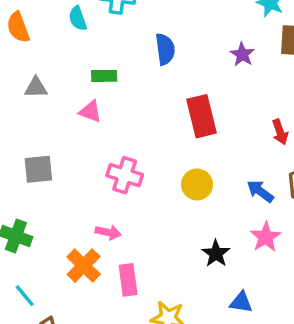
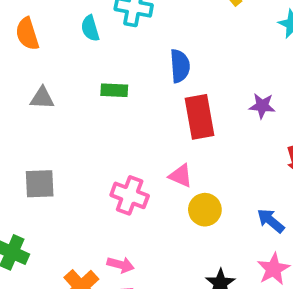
purple star: (242, 54) -> (262, 106), moved, turned -30
pink triangle: (90, 111) -> (181, 176), moved
red rectangle: (201, 116) -> (200, 117), moved
pink arrow: (108, 232) -> (121, 265), moved

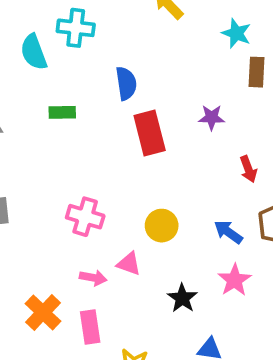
cyan semicircle: (90, 28) -> (34, 52), size x1.4
pink triangle: (181, 176) -> (129, 264), moved
pink arrow: (121, 265) -> (93, 278), moved

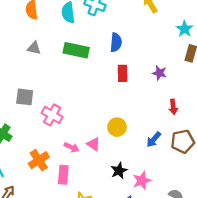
green rectangle: (62, 112) -> (76, 50), size x1.6
red rectangle: (150, 133) -> (122, 73), size x0.7
pink cross: (85, 217) -> (52, 115), moved
blue arrow: (228, 232) -> (154, 140), turned -98
pink star: (235, 280) -> (142, 181), moved

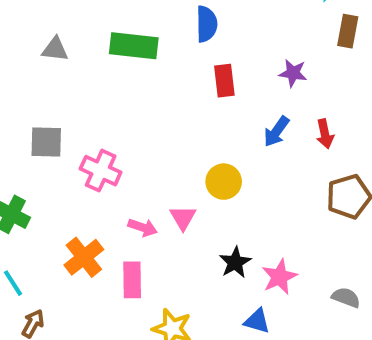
blue arrow: (154, 140) -> (276, 131), moved
pink triangle: (94, 144) -> (183, 218), turned 32

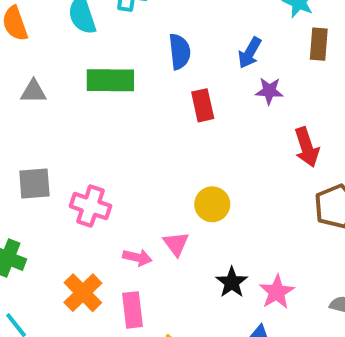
blue arrow: (276, 131) -> (250, 53), moved
red arrow: (325, 134) -> (307, 147), size x1.4

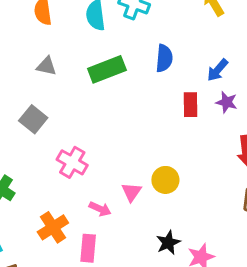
green rectangle: (110, 80) -> (107, 69), turned -33
red rectangle: (203, 105) -> (190, 105), moved
gray square: (34, 183) -> (33, 119), moved, turned 32
pink triangle: (176, 244) -> (131, 192), moved

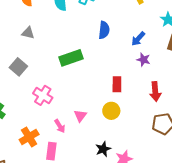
green rectangle: (107, 69) -> (71, 58), moved
red rectangle: (190, 105) -> (117, 84), moved
yellow circle: (165, 180) -> (111, 111), moved
pink arrow: (100, 209) -> (60, 126), turned 32

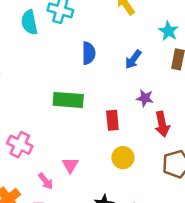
green rectangle: (71, 58) -> (68, 100), moved, turned 30
purple star: (143, 60) -> (145, 98), moved
yellow circle: (111, 111) -> (123, 158), moved

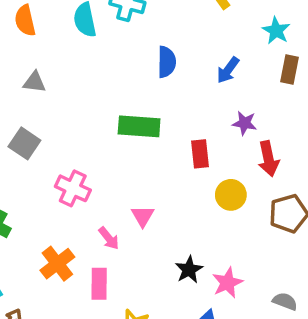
yellow circle: (123, 158) -> (231, 195), moved

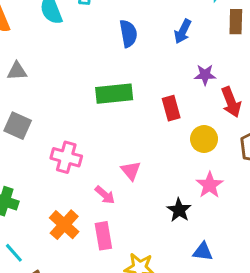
pink star: (227, 283) -> (210, 185), moved

